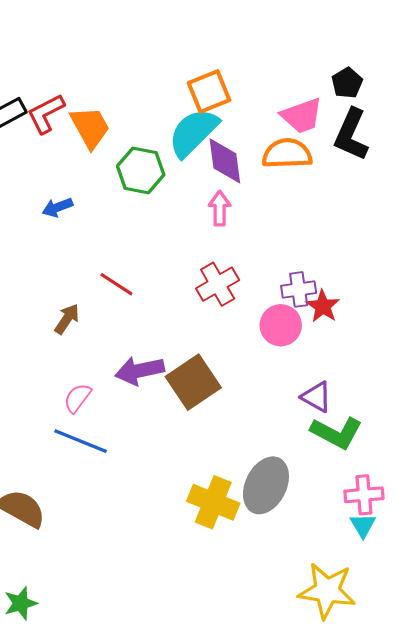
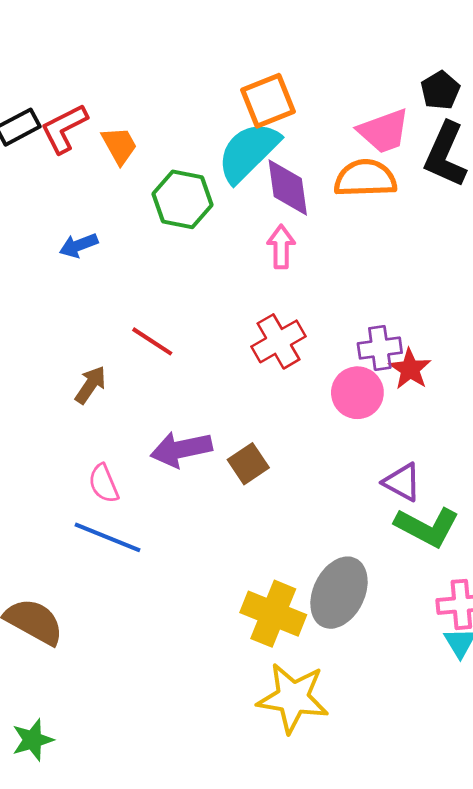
orange trapezoid: (90, 127) -> (119, 145), size x0.7
brown square: (193, 382) -> (248, 464), size x0.6
pink semicircle: (77, 398) -> (104, 483), turned -60
yellow star: (327, 591) -> (293, 698), moved

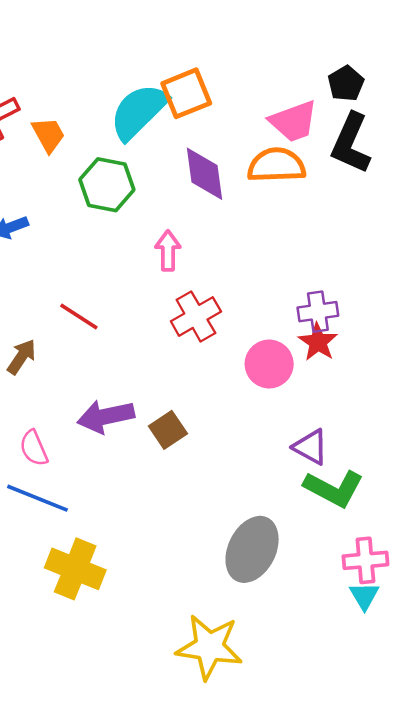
cyan semicircle: (248, 152) -> (139, 112), moved
pink arrow: (281, 247) -> (168, 251), moved
purple cross: (380, 348) -> (318, 312), moved
yellow cross: (273, 614) -> (75, 569), moved

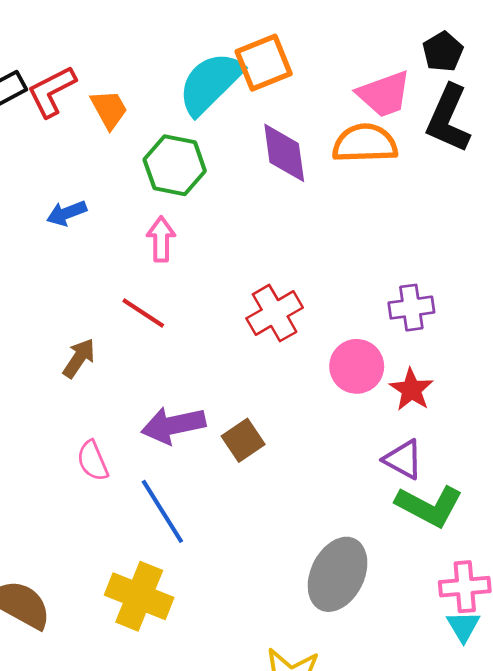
pink arrow: (168, 251) -> (161, 239), moved
red star: (318, 342) -> (411, 390), moved
blue line: (37, 498) -> (162, 511), moved, turned 36

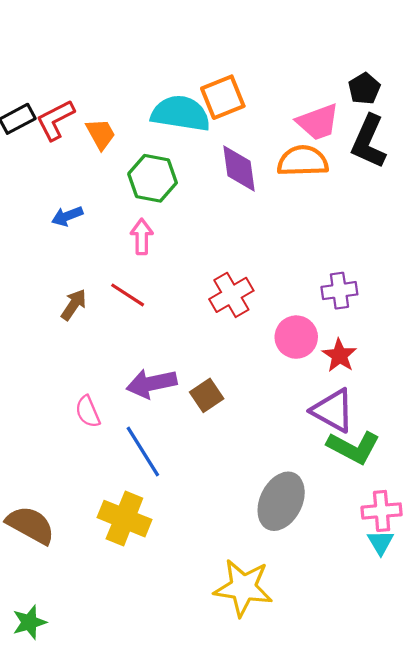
cyan semicircle: (210, 83) -> (181, 113), turned 54
brown arrow: (79, 358) -> (74, 305), moved
purple triangle: (403, 459) -> (333, 411), size x1.4

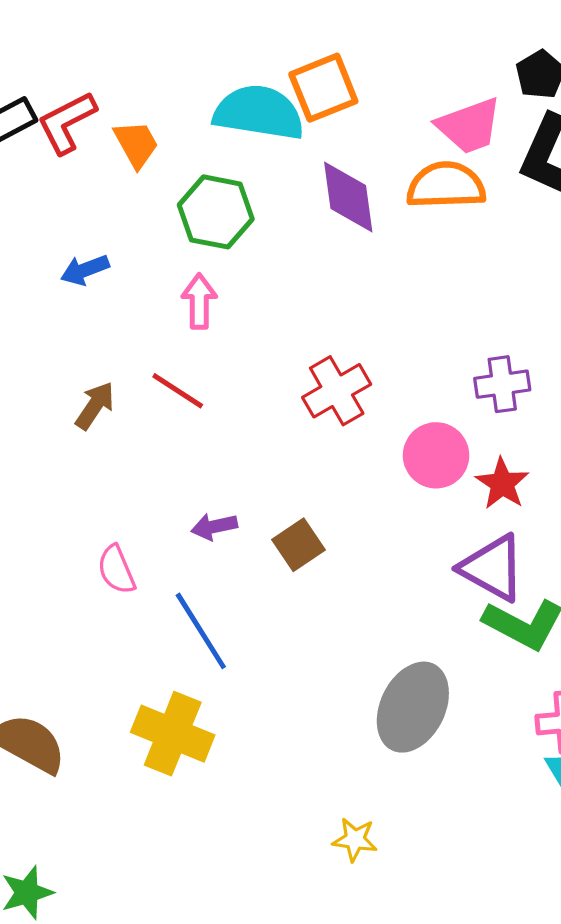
purple arrow: (151, 384) -> (214, 527), size x0.6
yellow star: (243, 588) -> (355, 840), size x0.5

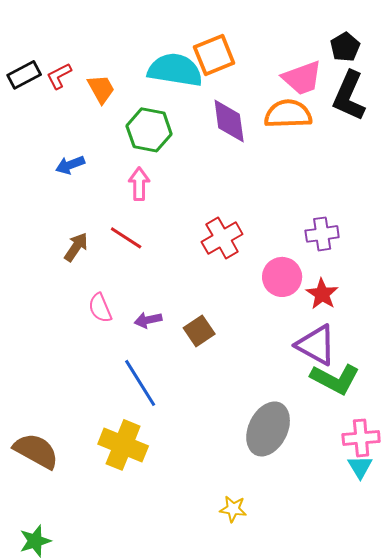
red L-shape: (67, 122) -> (59, 76), size x0.7
pink semicircle: (116, 570) -> (100, 308), moved

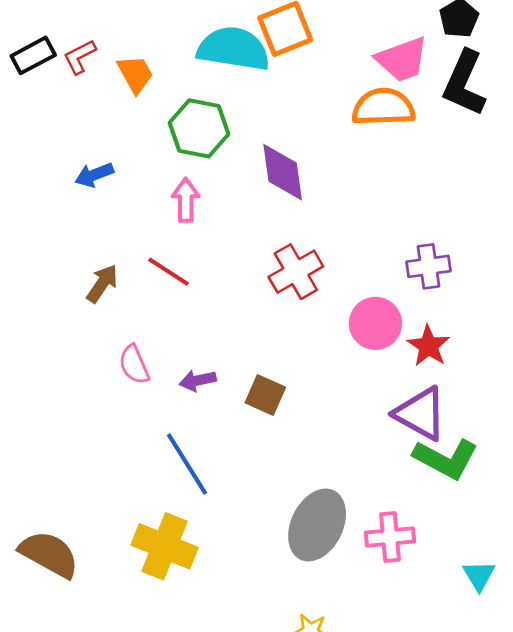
purple diamond: (229, 121) -> (283, 172), moved
brown square: (199, 331) -> (265, 395), turned -32
gray ellipse: (268, 429) -> (317, 525), moved
pink cross: (361, 438) -> (390, 537), moved

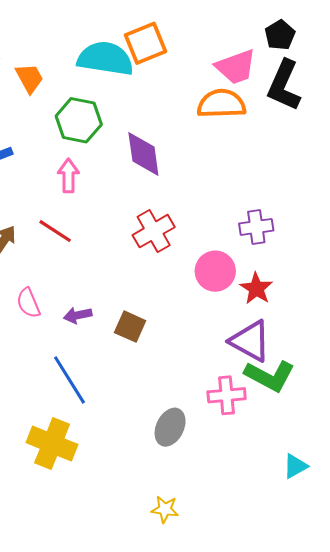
gray ellipse: (317, 525) -> (170, 427), size x0.7
pink cross: (390, 537) -> (227, 395), moved
cyan triangle: (479, 575) -> (295, 466), turned 32

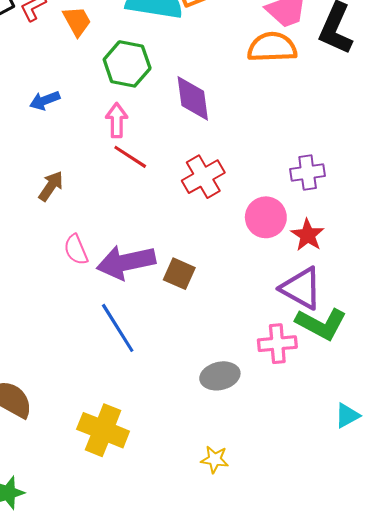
red line: (55, 231) -> (130, 157), moved
purple arrow: (78, 315) -> (126, 262), size x2.0
gray ellipse: (170, 427) -> (220, 376), turned 51
yellow cross: (52, 444) -> (103, 430), moved

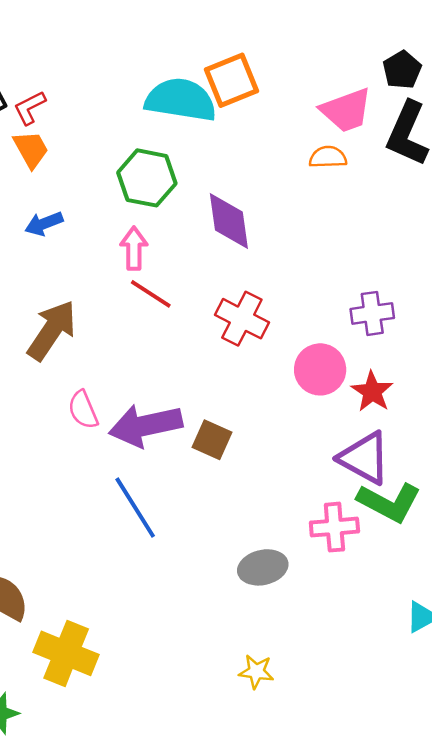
orange trapezoid: (77, 21) -> (31, 149), moved
orange semicircle: (272, 47) -> (328, 157), size x0.6
red cross: (203, 177) -> (242, 319), turned -33
brown arrow: (51, 186) -> (52, 330), size x1.6
yellow cross: (103, 430) -> (66, 653), moved

